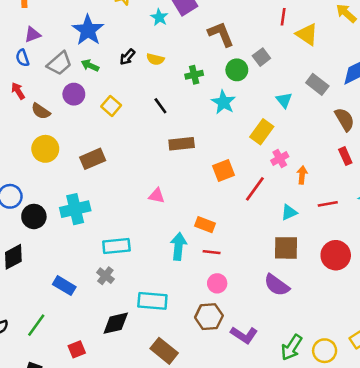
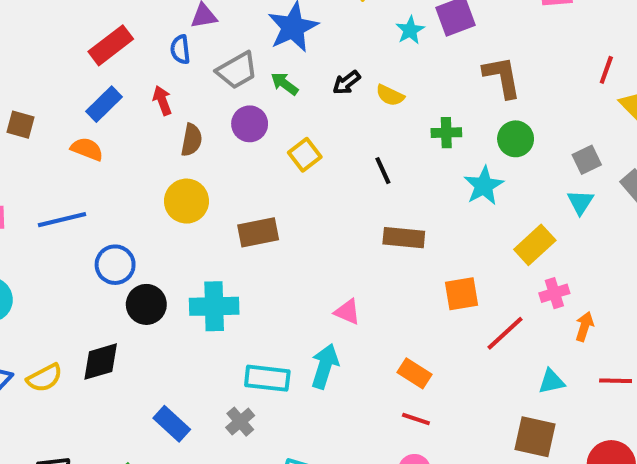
gray square: (261, 57) -> (587, 160), moved
brown semicircle: (41, 111) -> (191, 140), turned -126
cyan arrow: (178, 246) -> (325, 366), moved

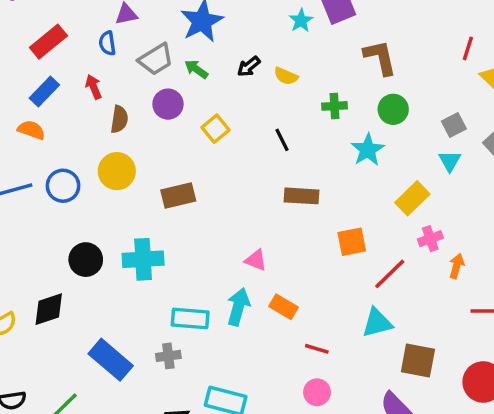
blue circle: (115, 265) -> (63, 186), moved
orange rectangle: (414, 373) -> (283, 307), moved
cyan triangle: (552, 381) -> (377, 323), moved, size x1.4
gray cross: (240, 422) -> (168, 356), turned 35
blue rectangle: (172, 424) -> (111, 360), size x1.4

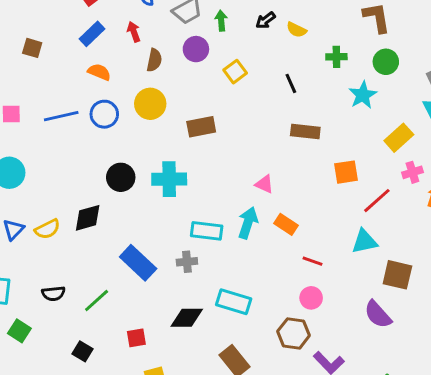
green arrow: (196, 69) -> (221, 21), turned 48
orange semicircle: (31, 130) -> (99, 72), moved

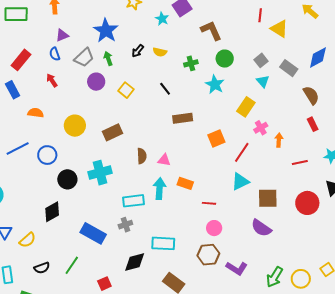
blue rectangle: (92, 34) -> (13, 90), moved, turned -60
brown semicircle: (154, 60) -> (142, 156), moved
blue circle: (104, 114) -> (47, 155), moved
yellow semicircle: (47, 229) -> (27, 240), moved

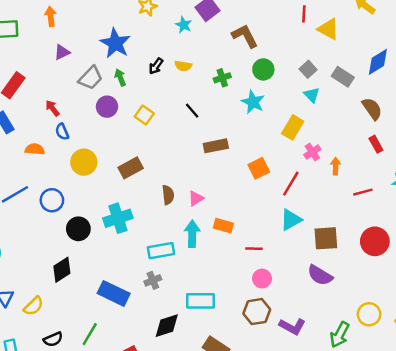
blue semicircle: (55, 54) -> (62, 132), moved
pink triangle: (164, 160) -> (196, 198), turned -40
yellow circle: (301, 279) -> (369, 314), moved

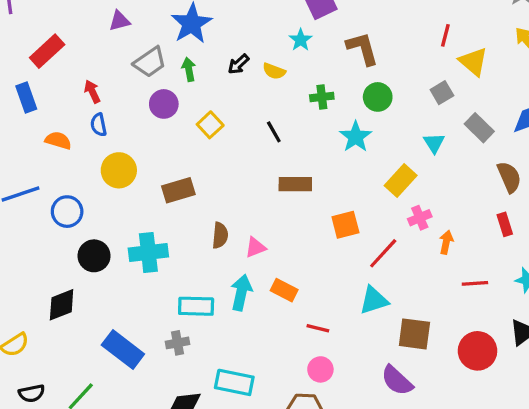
cyan star: (184, 25) -> (301, 40), moved
gray square: (308, 69) -> (442, 93), moved

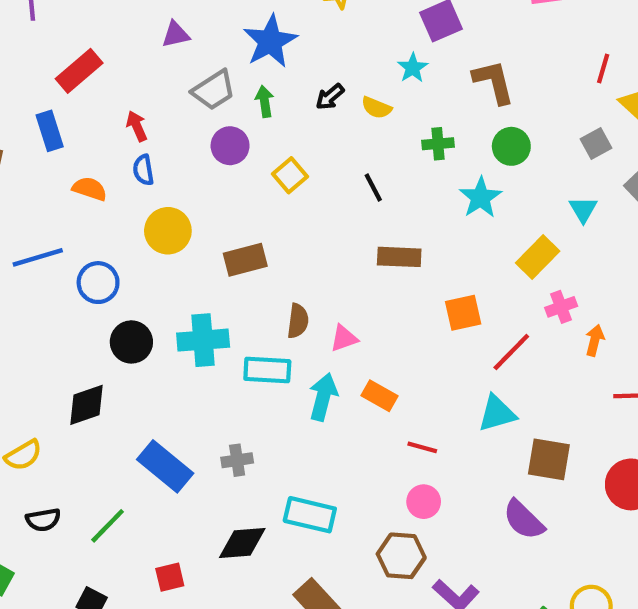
cyan rectangle: (196, 306) -> (267, 370), moved

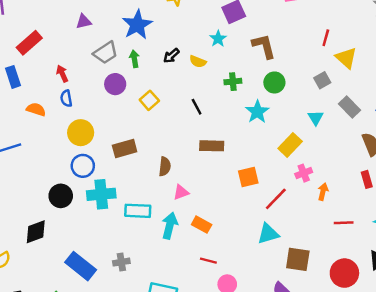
blue circle: (98, 283) -> (83, 166), moved
brown semicircle: (298, 321) -> (165, 166), moved
red line: (422, 447) -> (208, 261), moved

